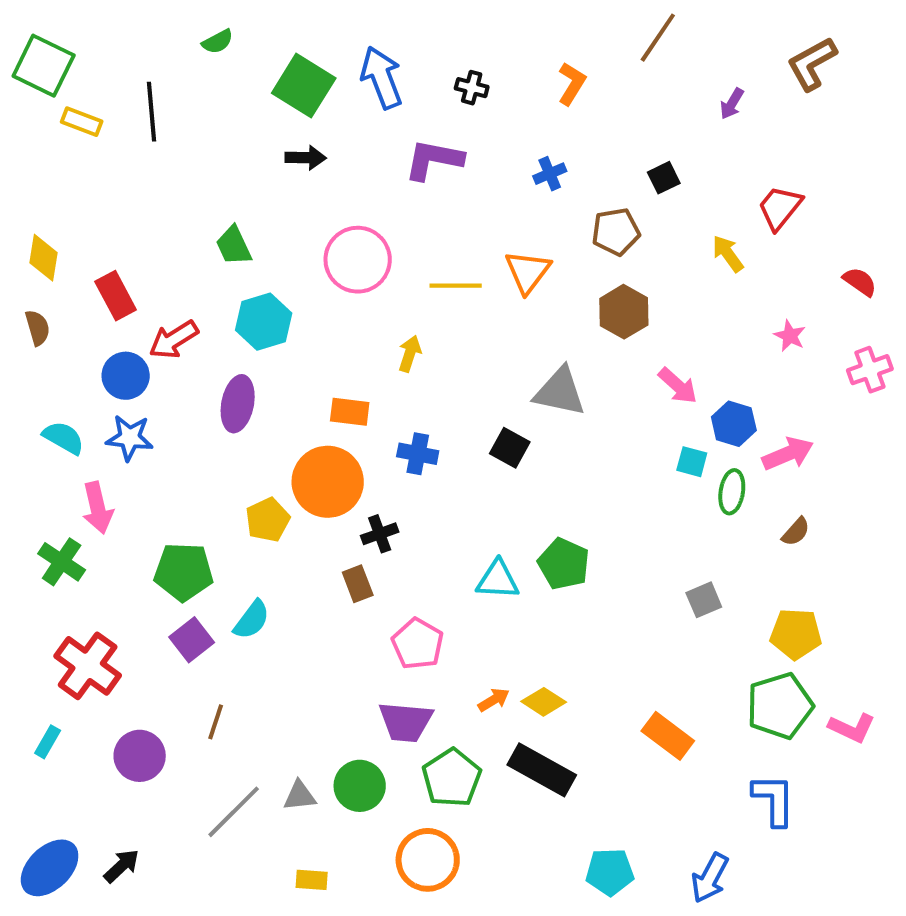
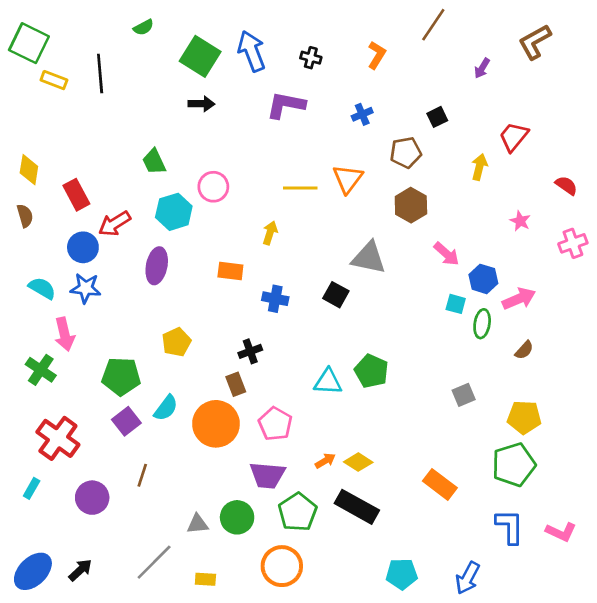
yellow arrow: (728, 254) -> (479, 167), turned 50
pink circle: (358, 260) -> (213, 187), moved, size x0.7
orange circle: (328, 482) -> (216, 424), moved
pink L-shape: (852, 728) -> (561, 532), moved
gray line: (234, 812) -> (154, 562), moved

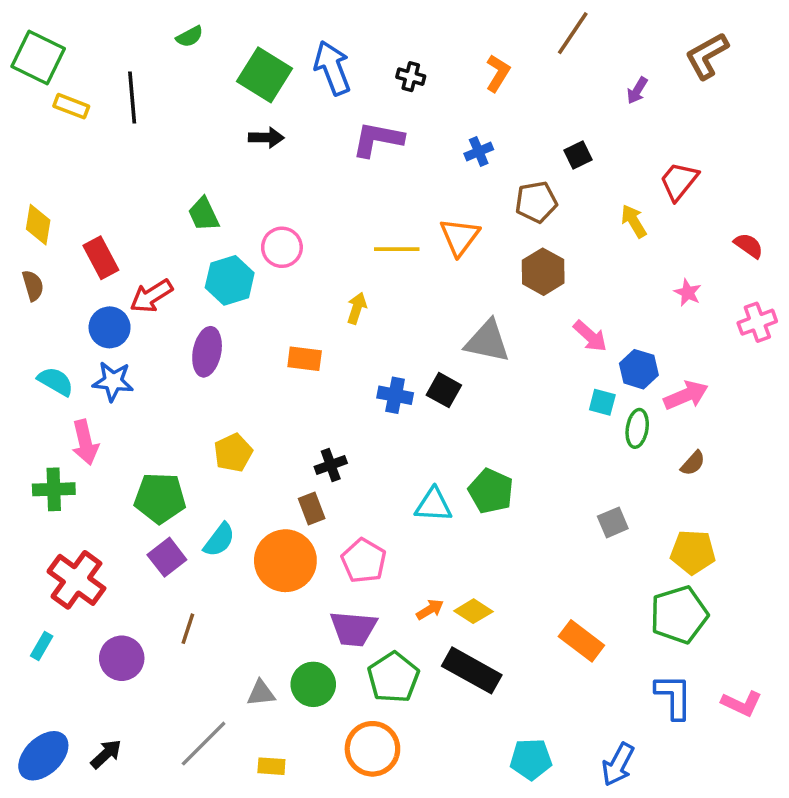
yellow arrow: (479, 167) -> (634, 221), turned -45
blue cross: (275, 299) -> (395, 395), moved
green cross: (41, 370) -> (54, 489), turned -36

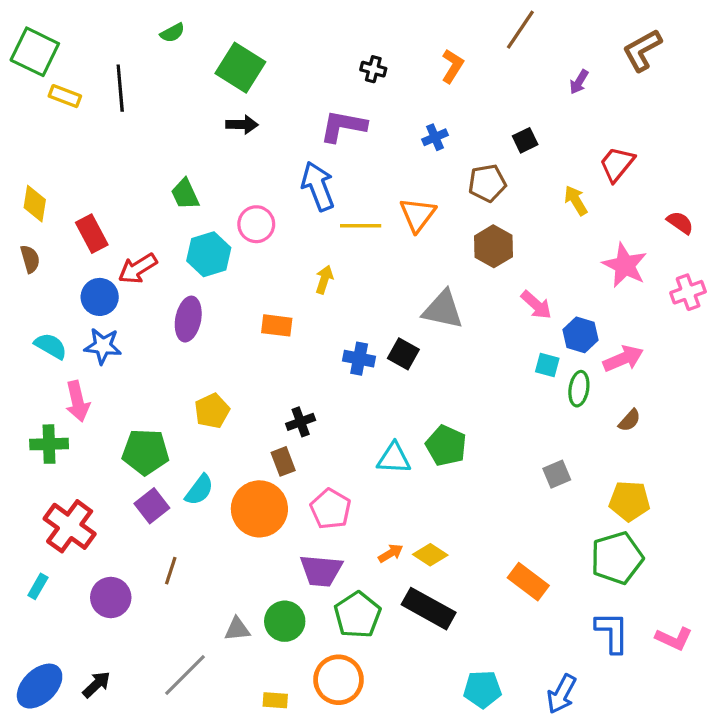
blue arrow: (332, 68) -> (318, 186), moved
pink star: (688, 293) -> (625, 265), size x1.8
yellow rectangle: (271, 766) -> (275, 700), moved

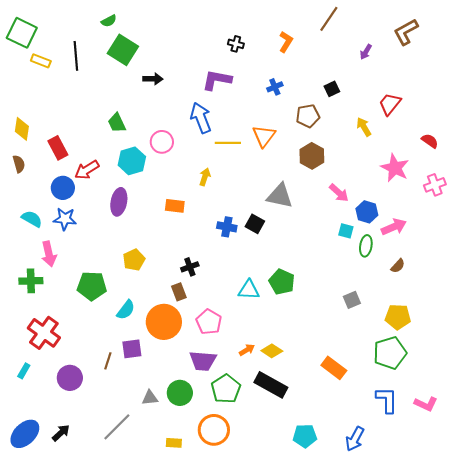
green square: (240, 68) -> (123, 50), moved
purple square: (152, 506) -> (132, 349), moved, turned 30

